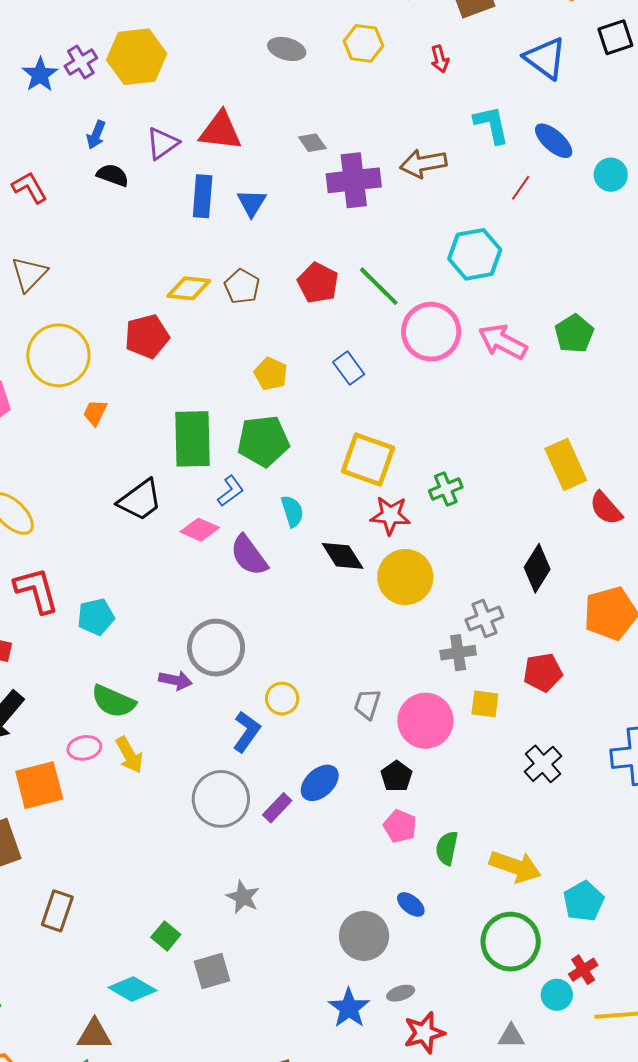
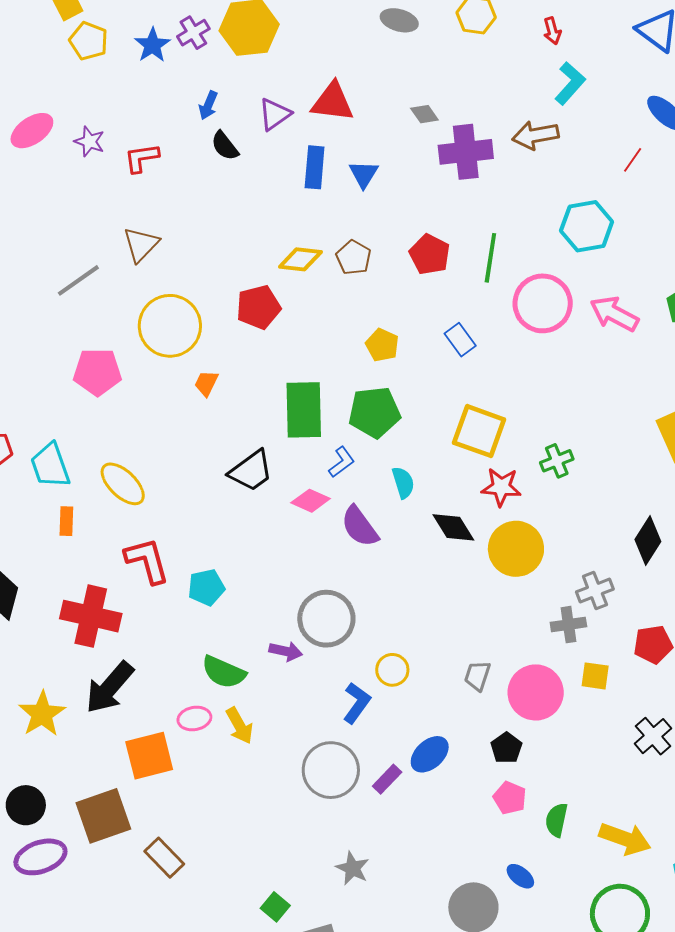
cyan L-shape: (491, 125) -> (570, 83), moved, turned 54
black semicircle: (113, 175) -> (225, 146), turned -148
red L-shape: (30, 187) -> (142, 158), turned -69
green line: (379, 286) -> (490, 258), turned 54
brown rectangle: (57, 911) -> (164, 858), moved, turned -63

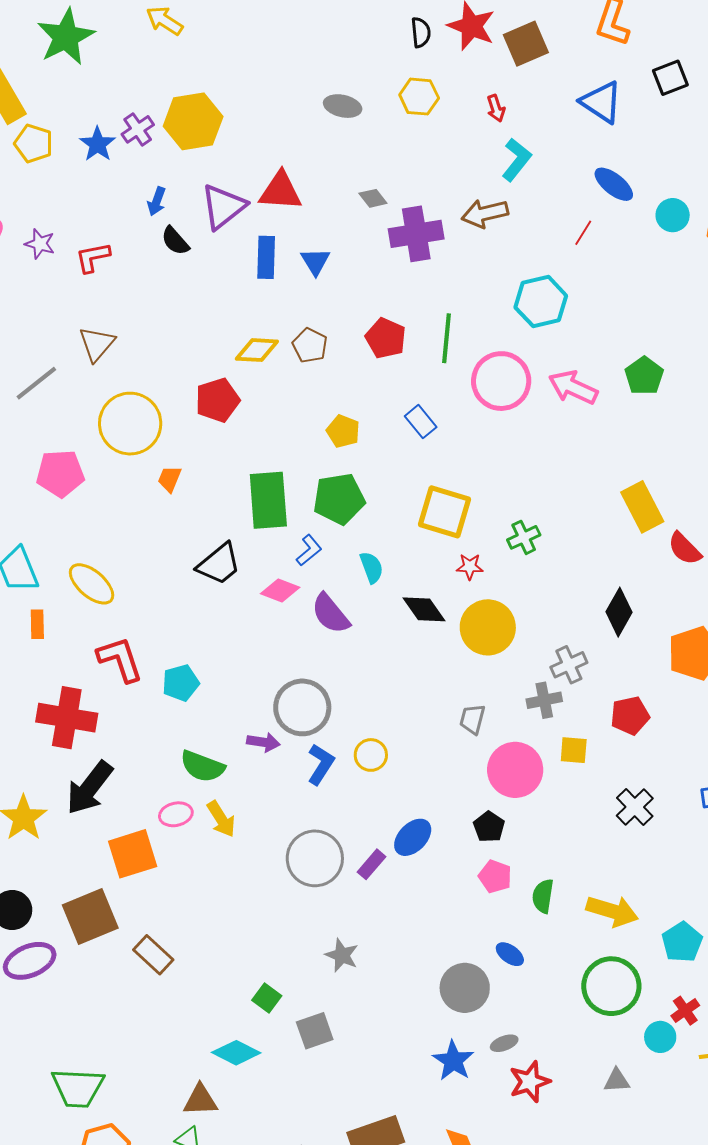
purple triangle: (275, 114) -> (223, 207), size x1.4
red star: (501, 487) -> (470, 567), size x0.7
gray trapezoid: (477, 676) -> (472, 719), moved
blue L-shape: (357, 703) -> (321, 764), moved

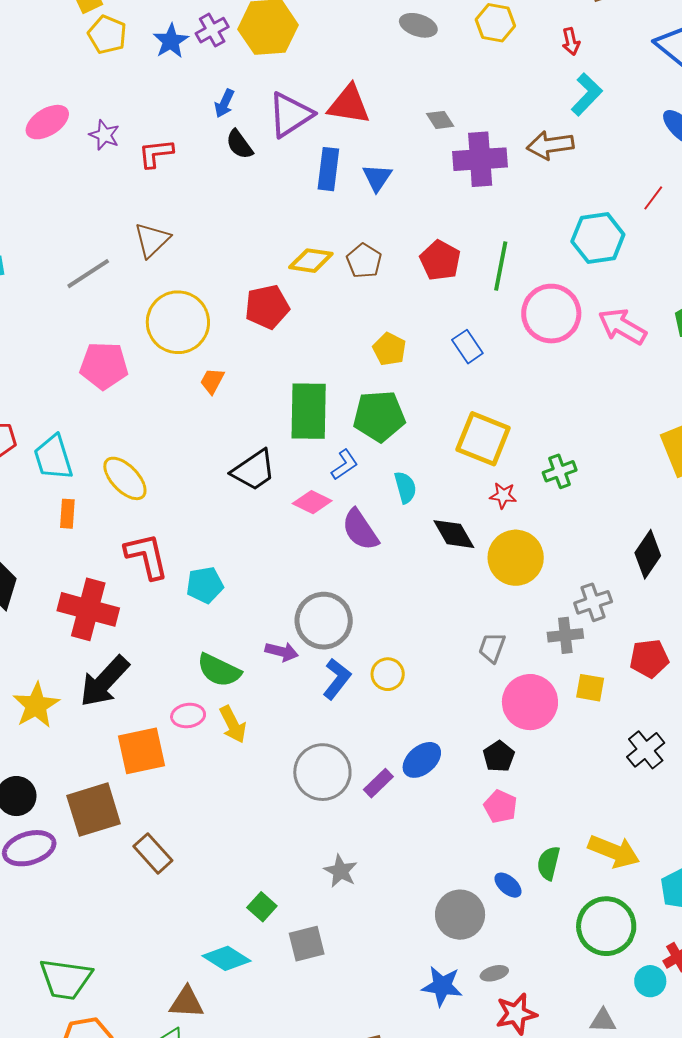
red line: (583, 233) -> (653, 198), moved
green semicircle: (543, 896) -> (549, 863), moved
blue star: (453, 1061) -> (442, 986), turned -30

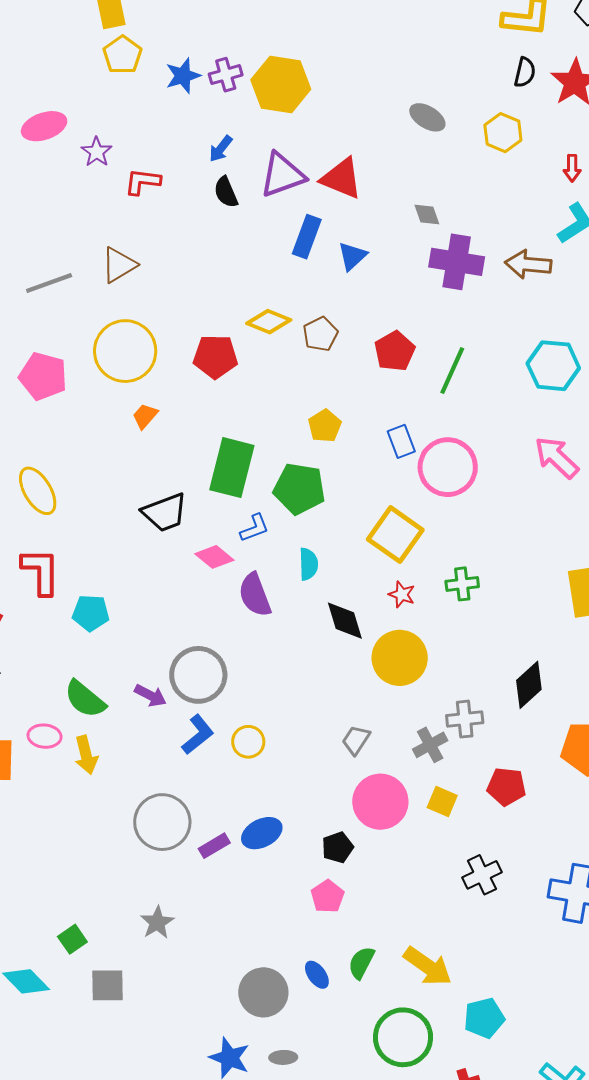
pink circle: (551, 314) -> (448, 467), moved
gray cross: (565, 635) -> (430, 745), turned -36

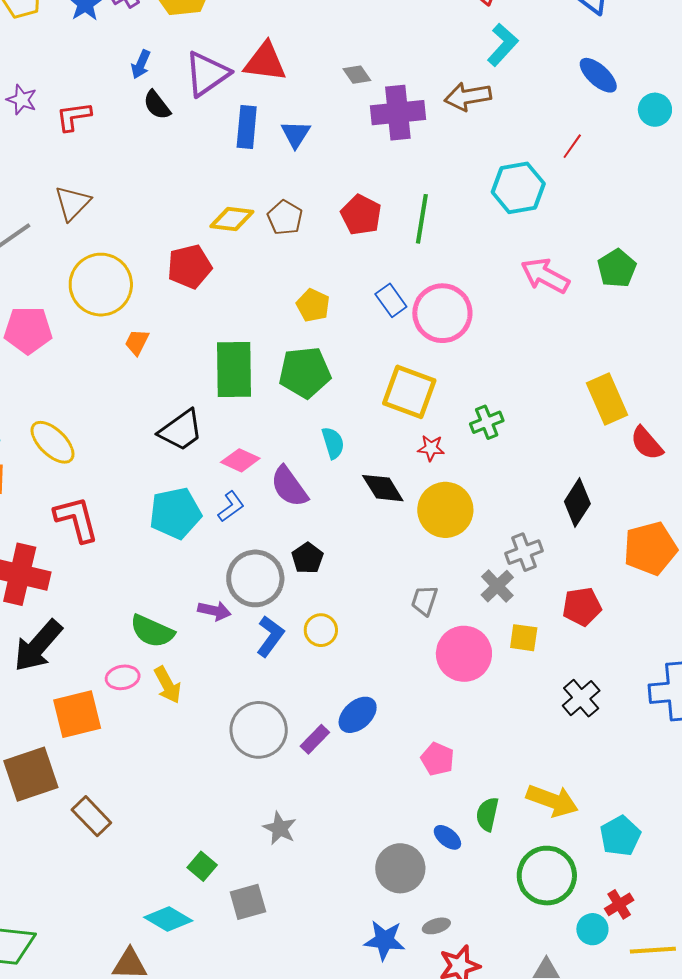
blue L-shape: (255, 528) -> (231, 507), moved
cyan pentagon: (91, 613) -> (175, 513), moved, size x1.4
black pentagon: (338, 847) -> (308, 558), moved

